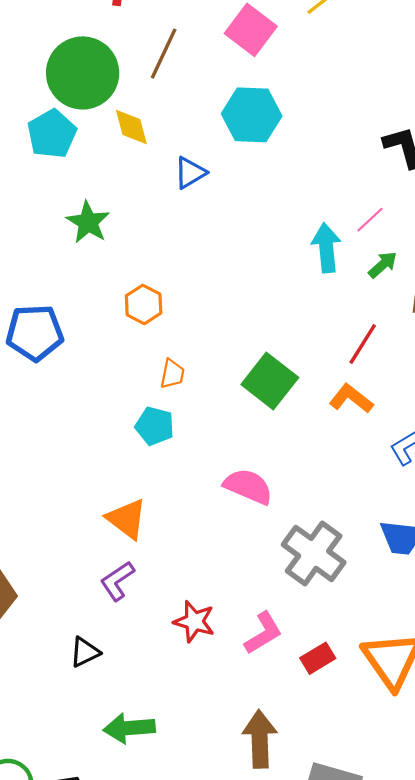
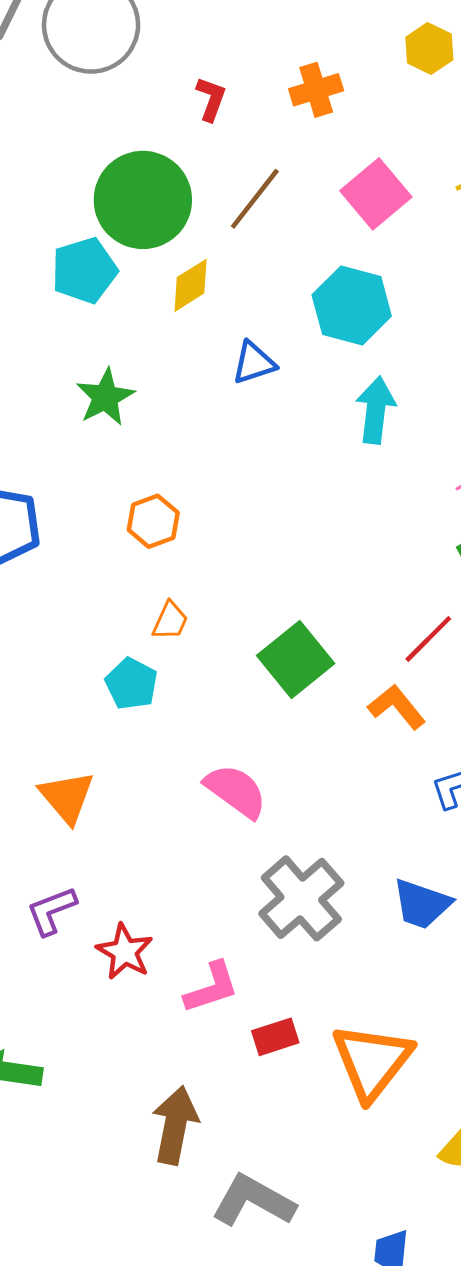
yellow diamond: (131, 127) -> (191, 285), turned 60
cyan arrow: (326, 248) -> (376, 410), moved
purple L-shape: (117, 581) -> (51, 911), moved

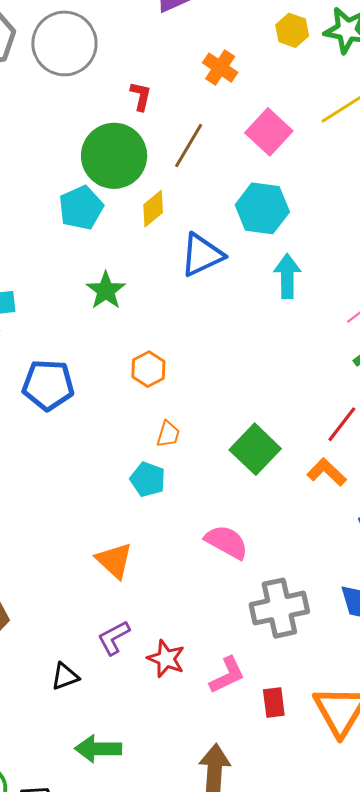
orange cross: (316, 90) -> (220, 68), turned -32
red L-shape: (211, 99) -> (141, 96), moved
blue triangle: (254, 363) -> (202, 255), size x1.5
gray cross: (301, 898) -> (279, 608), turned 36
red rectangle: (275, 1037) -> (274, 703), turned -72

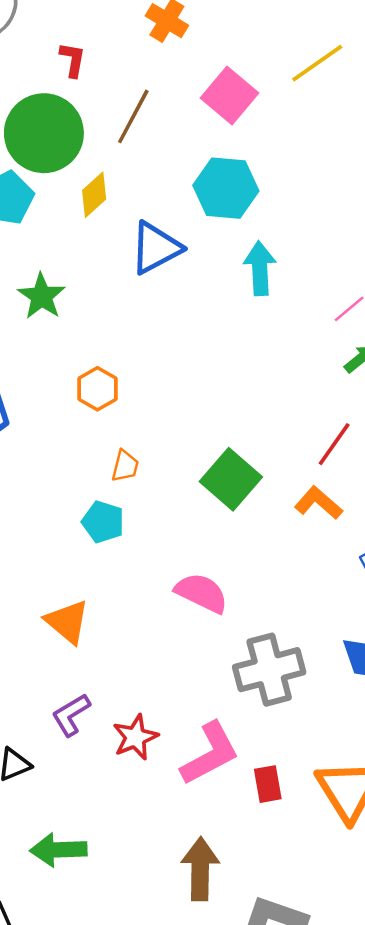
red star: (166, 659) -> (135, 737), turned 30
pink L-shape: (227, 675) -> (210, 754), size x1.4

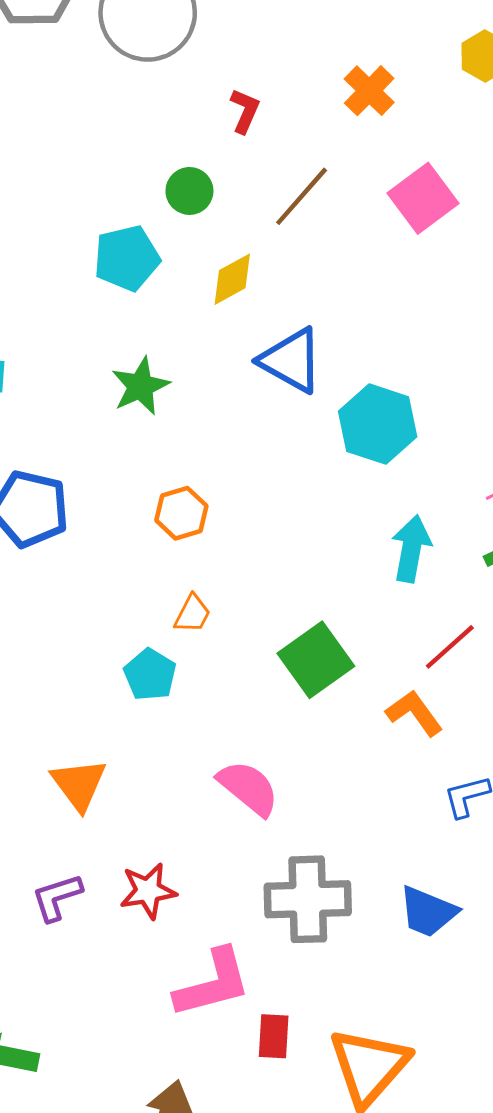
green circle: (44, 133) -> (189, 191), size x0.5
cyan hexagon: (226, 188) -> (378, 424), moved
blue triangle: (156, 248) -> (291, 360), turned 44
cyan arrow: (260, 268) -> (411, 549), moved
red star: (135, 737) -> (148, 891), moved

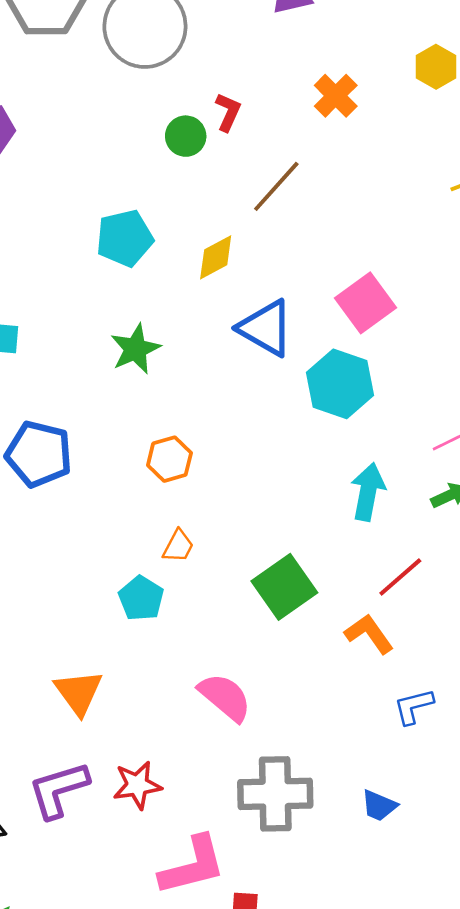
green circle: (189, 191) -> (186, 136), moved
pink square: (423, 198) -> (366, 303), moved
purple L-shape: (57, 897) -> (59, 790), size x1.4
blue trapezoid: (428, 912) -> (379, 806), size x0.7

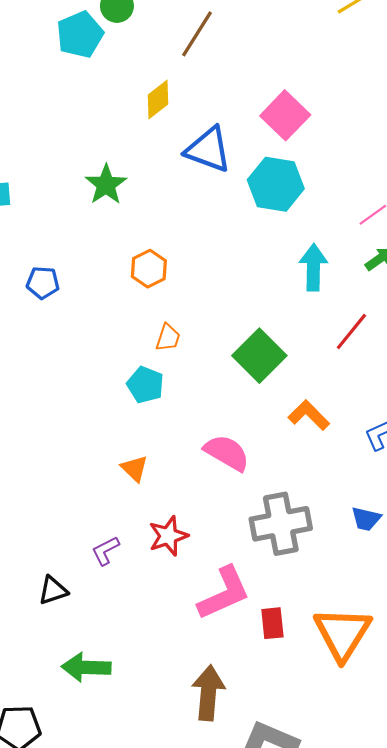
cyan pentagon: (125, 238) -> (80, 35), moved
blue pentagon: (39, 454) -> (43, 283), size x0.6
orange L-shape: (369, 634) -> (309, 415), moved
orange triangle: (79, 692) -> (134, 468), moved, size x0.7
purple L-shape: (59, 790) -> (105, 551), size x0.6

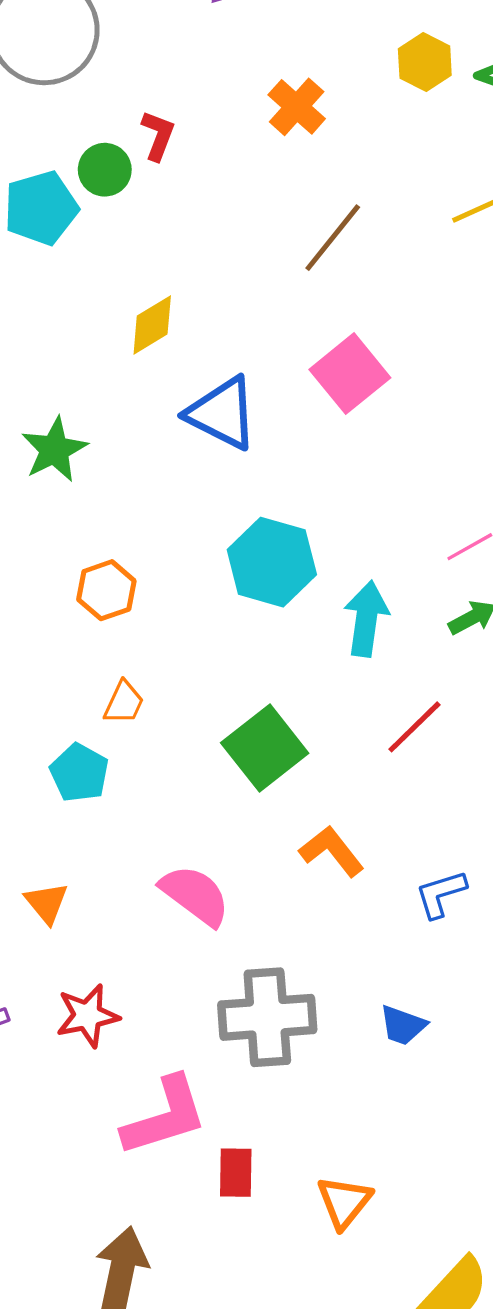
brown line: (197, 34) -> (333, 238), moved
cyan hexagon: (276, 184) -> (272, 562), moved
orange triangle: (342, 634) -> (344, 1202), size x0.6

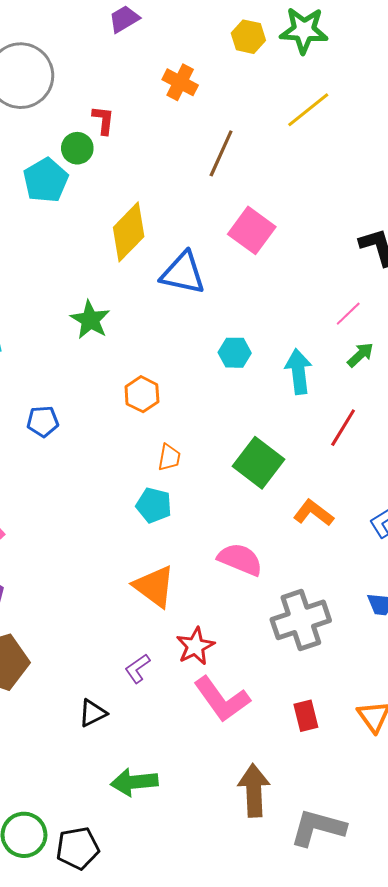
yellow diamond: (152, 325) -> (129, 232), size x1.5
cyan hexagon: (272, 562) -> (235, 353), size x0.6
orange triangle: (47, 903) -> (154, 586), size x1.6
pink L-shape: (165, 1116) -> (222, 699), moved, turned 86

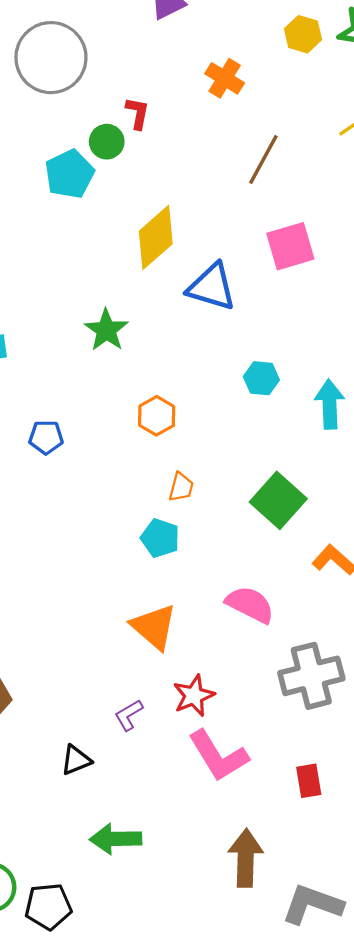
pink square: (252, 230) -> (290, 246), turned 33

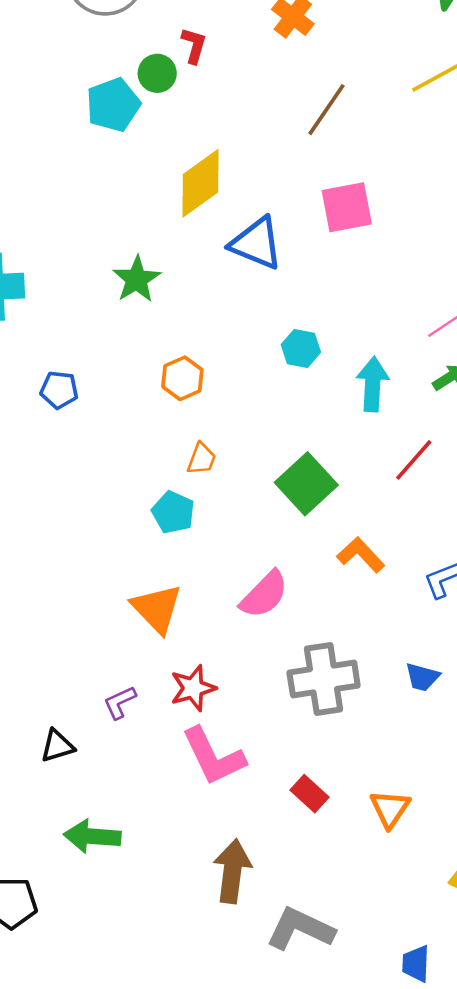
pink semicircle: (250, 605) -> (264, 595), turned 102
red rectangle: (309, 781) -> (310, 794), turned -44

